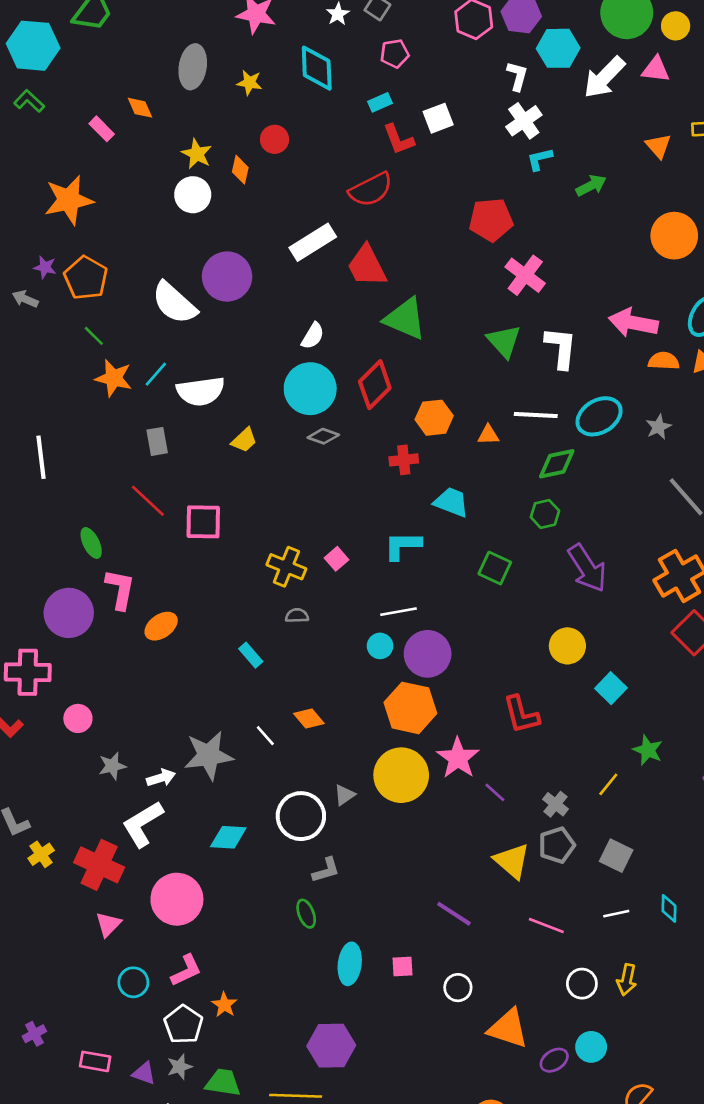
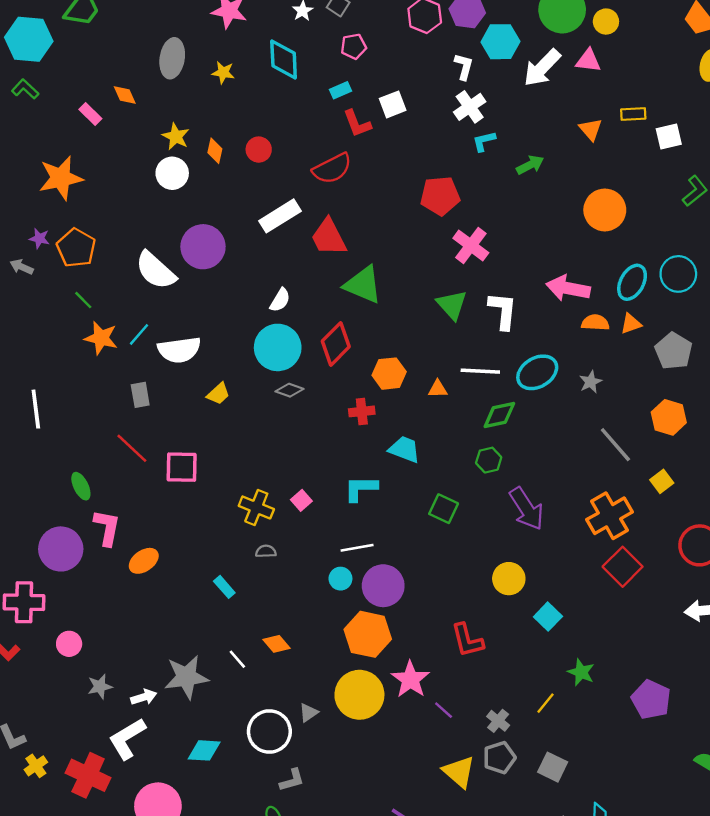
red circle: (275, 139) -> (259, 150), moved

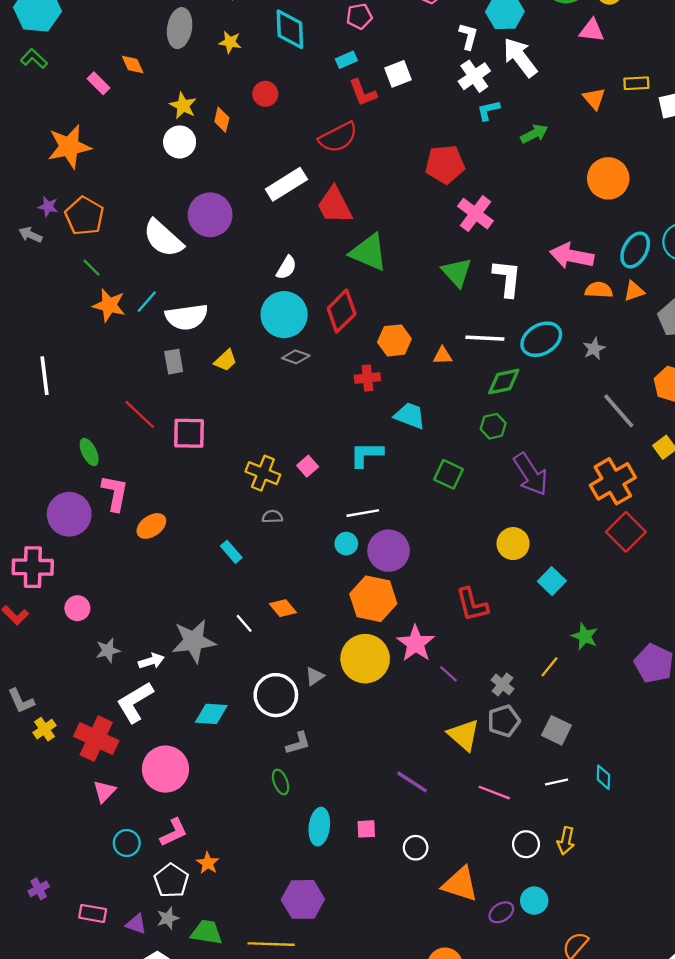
white arrow: (542, 68) -> (520, 57), moved, turned 99
red circle: (259, 150) -> (265, 94), moved
gray rectangle: (140, 395) -> (174, 362), moved

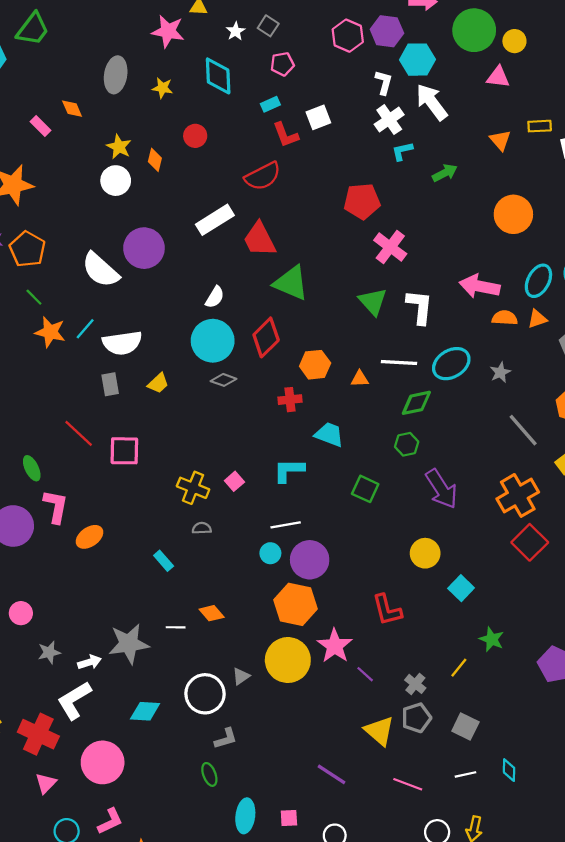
white line: (244, 623) -> (176, 627), turned -48

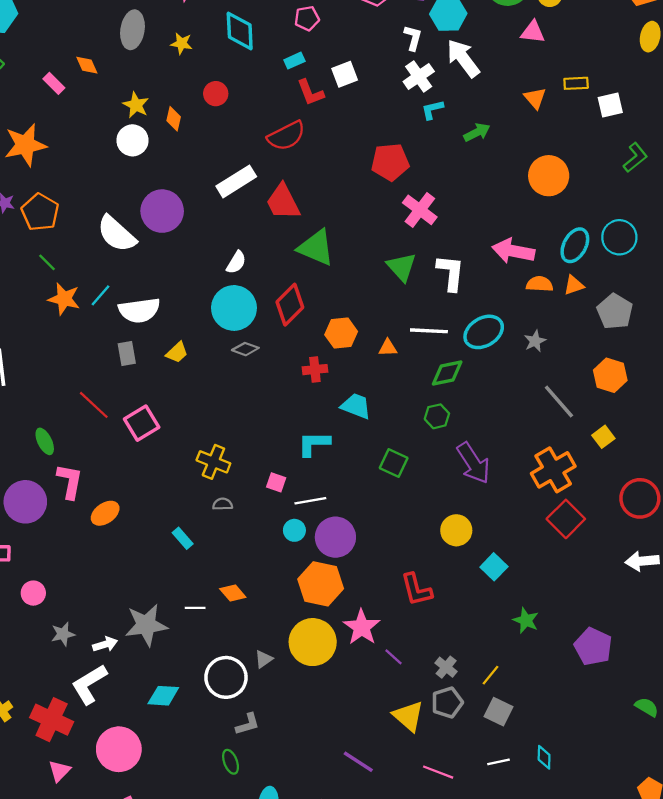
pink square: (124, 451) -> (142, 423), turned -32
pink square: (234, 481) -> (276, 482), moved, turned -30
yellow line: (459, 668) -> (491, 675), moved

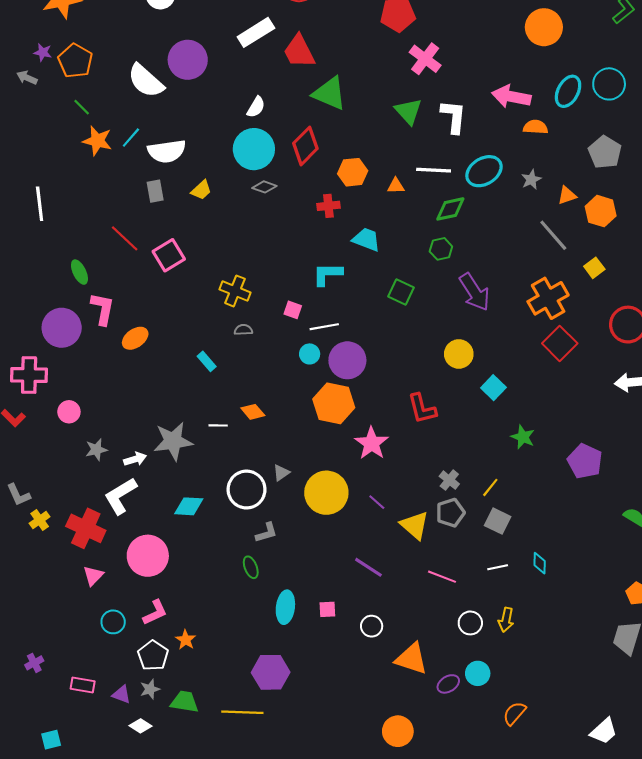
orange triangle: (574, 285) -> (567, 195), moved
yellow circle: (313, 642) -> (326, 493), moved
purple line: (394, 657) -> (377, 502), moved

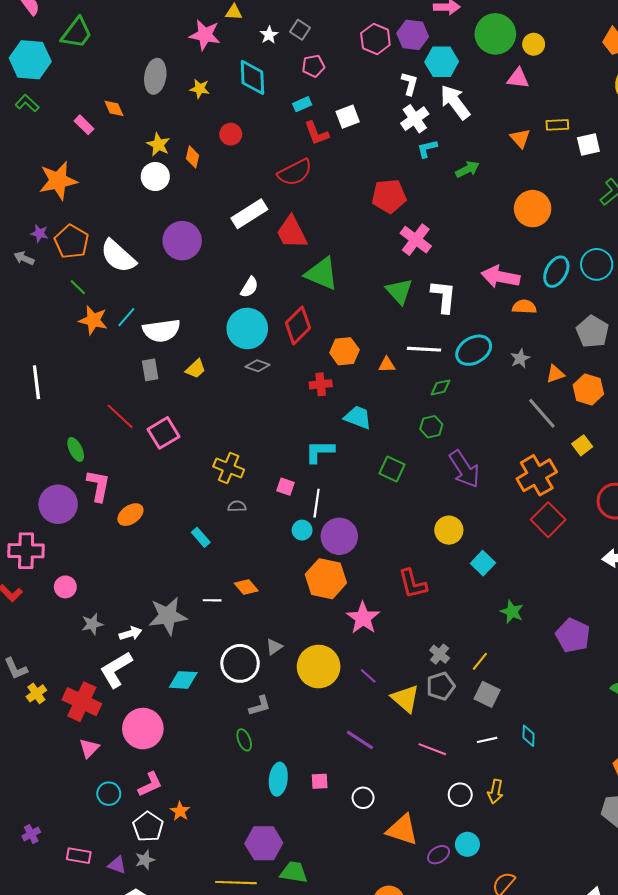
white semicircle: (146, 81) -> (118, 256), moved
green diamond: (450, 209) -> (441, 387), size x0.7
white line: (324, 327) -> (317, 503), turned -72
green trapezoid: (185, 702) -> (294, 872), moved

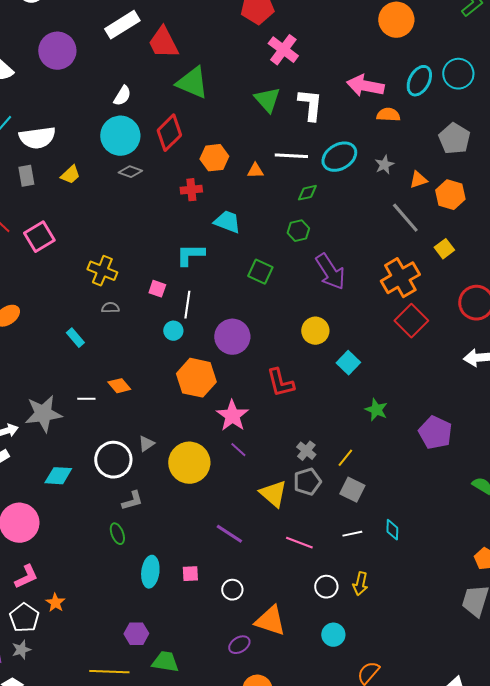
purple circle: (339, 536) -> (232, 337), moved
purple line: (368, 676) -> (238, 450), moved
purple hexagon: (264, 843) -> (136, 634), size x0.7
purple ellipse: (439, 855) -> (239, 645), moved

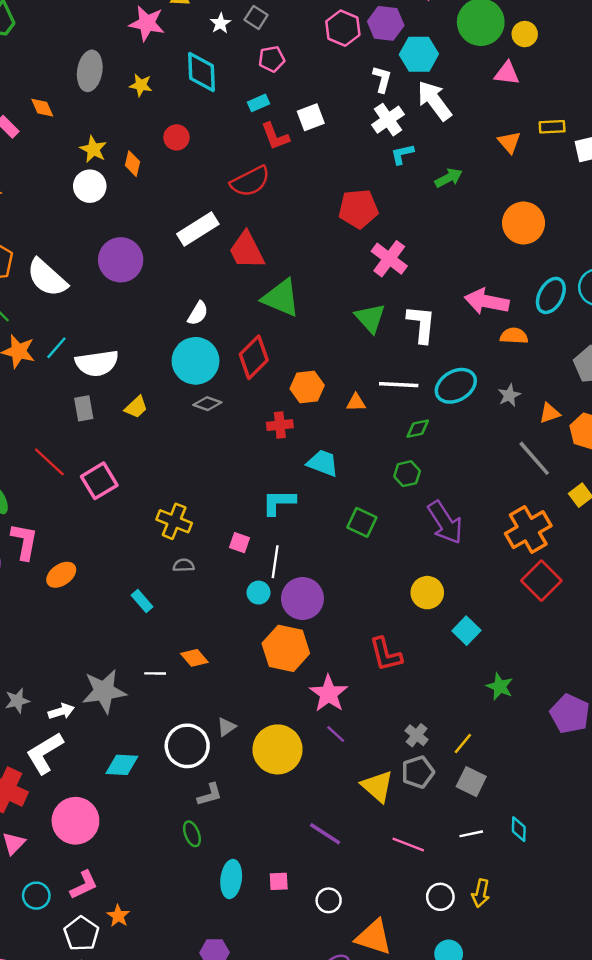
purple circle: (232, 337) -> (302, 599), moved

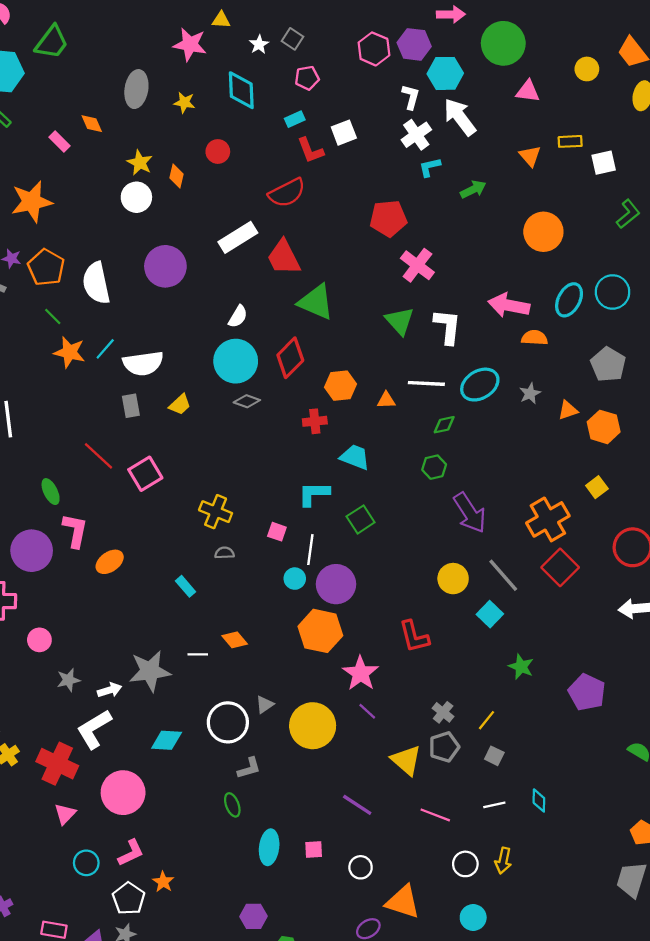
yellow circle: (525, 34) -> (587, 69), moved
white semicircle: (47, 278) -> (96, 283), turned 36
gray line: (534, 458) -> (503, 575), moved
green square: (362, 522) -> (361, 519), moved, turned 32
gray square: (471, 782) -> (494, 756), size x0.7

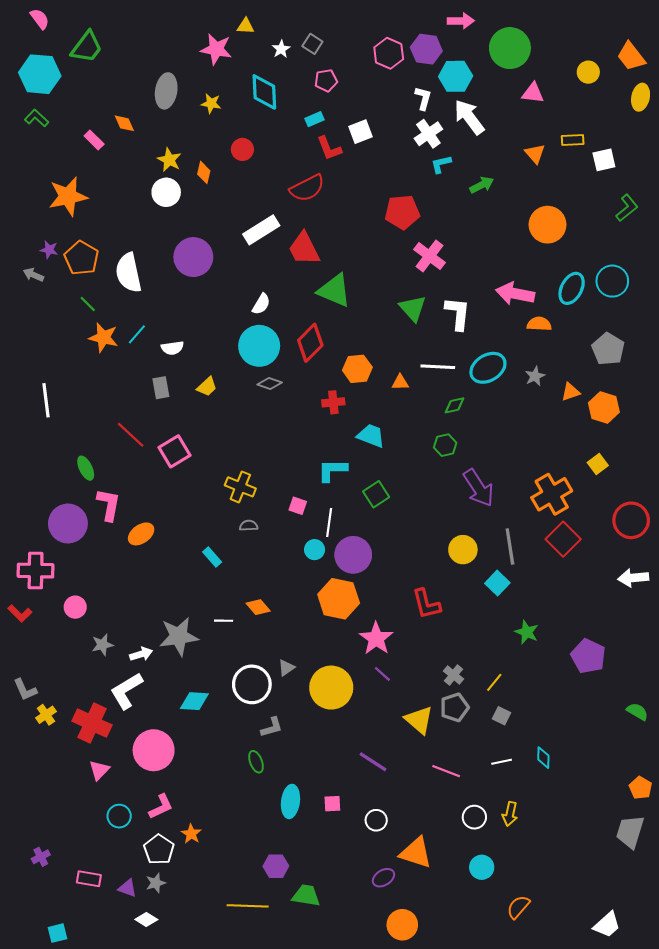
white semicircle: (143, 363) -> (172, 348), size x0.6
gray line: (503, 575) -> (510, 546), turned 32

